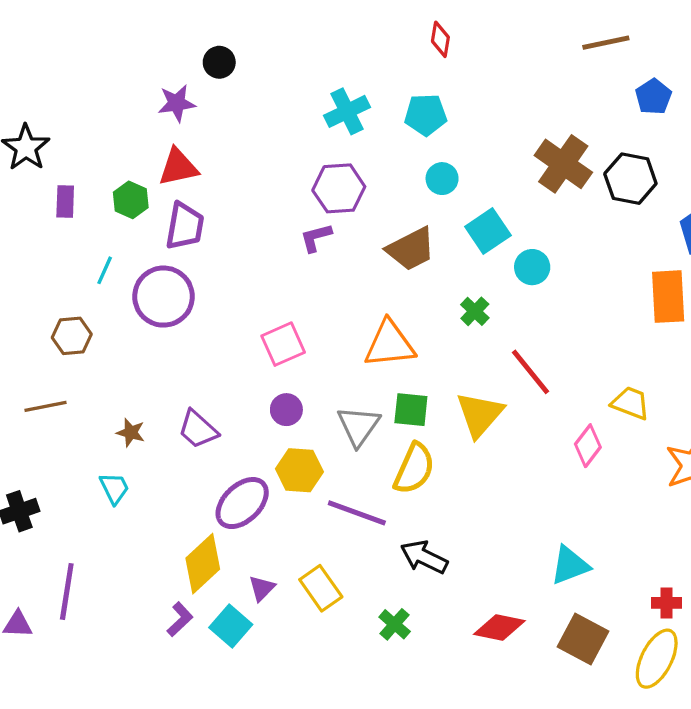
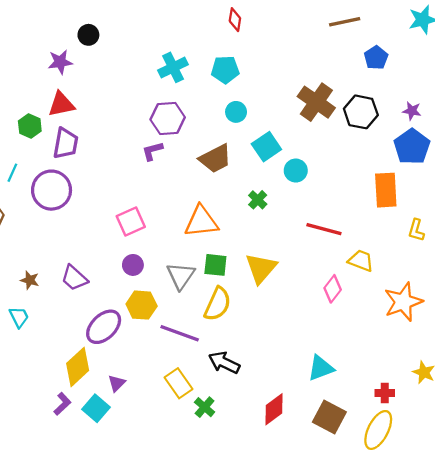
red line: (531, 372) -> (324, 229), moved, turned -36
yellow rectangle: (321, 588) -> (179, 383), moved
red diamond: (499, 628) -> (274, 409), turned -48

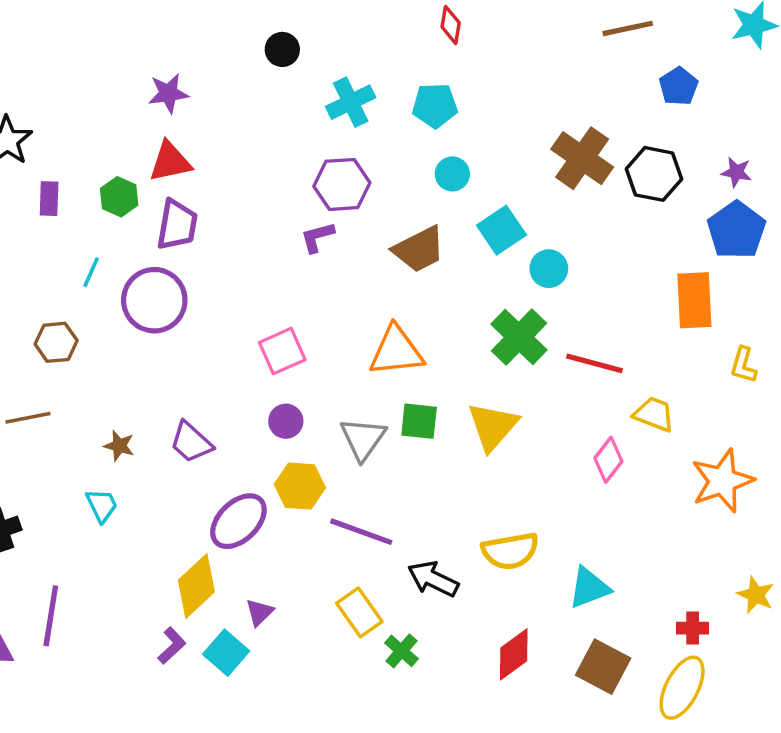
black circle: (88, 35) -> (282, 49), moved
green cross: (258, 200) -> (519, 337), moved, size x1.8
yellow semicircle: (218, 304) -> (510, 551), moved, turned 56

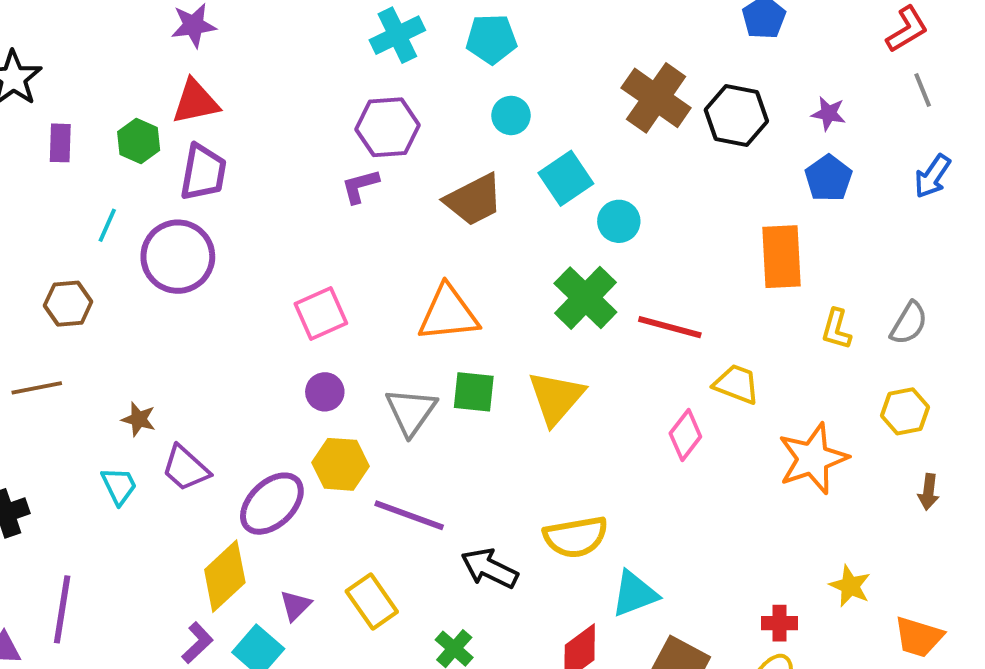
blue pentagon: (736, 230) -> (829, 178), size x0.7
purple trapezoid: (191, 442) -> (186, 468), moved
cyan triangle: (589, 588) -> (634, 594), moved
yellow rectangle: (359, 612) -> (372, 602), moved

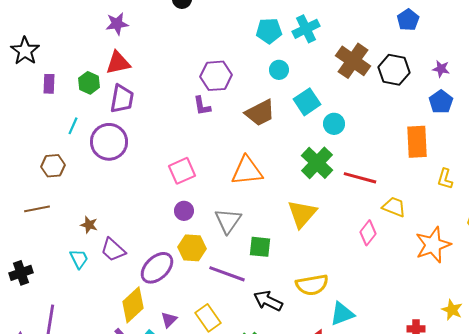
cyan cross: (397, 35) -> (306, 29), moved
purple L-shape: (360, 186) -> (202, 106), turned -85
green square: (474, 392) -> (260, 247), moved

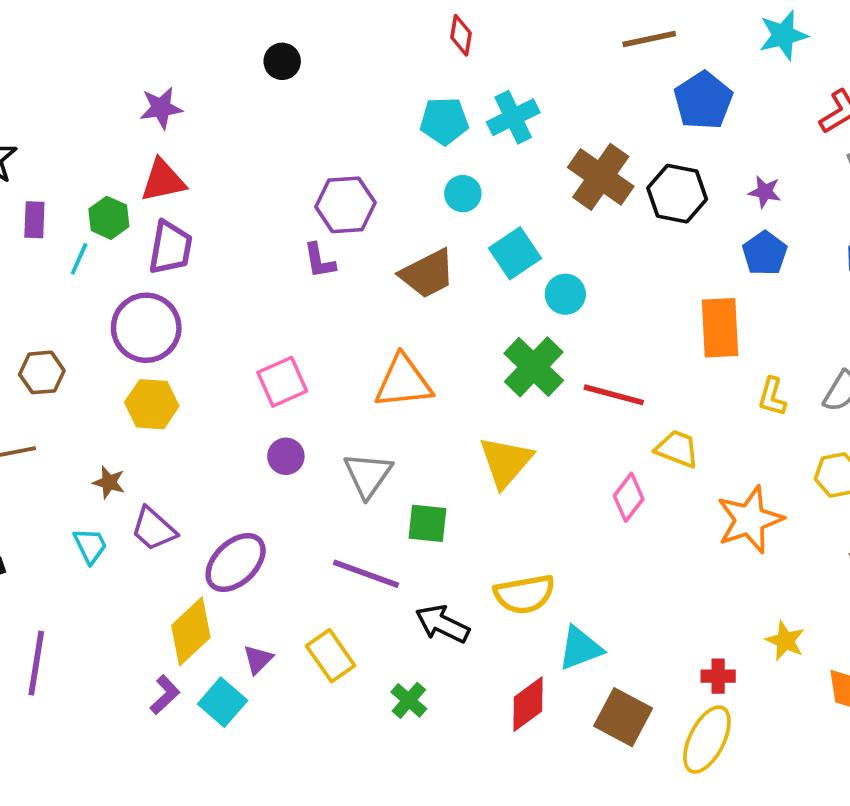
blue pentagon: (408, 20) -> (703, 100), size x1.4
cyan line: (73, 126) -> (79, 259), moved
yellow hexagon: (192, 248) -> (152, 404), moved

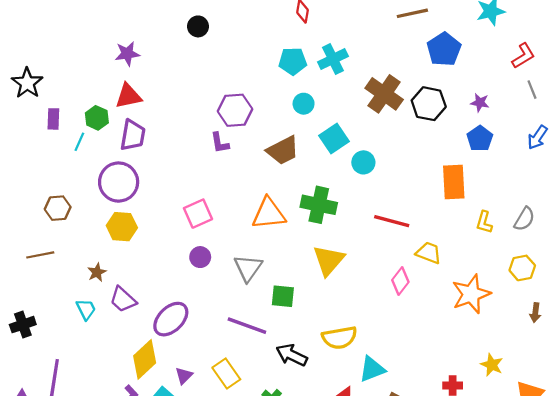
green cross: (534, 367) -> (319, 205), moved, turned -32
brown star: (109, 482) -> (97, 272), turned 30

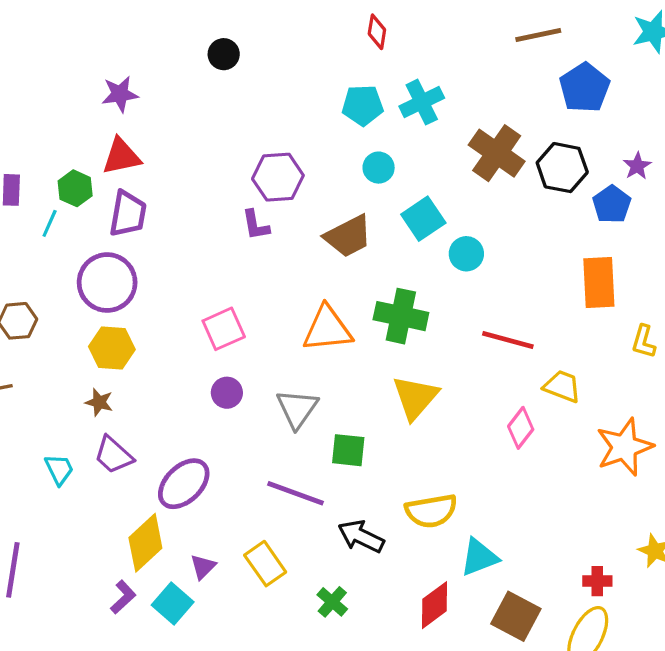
purple star: (480, 103) -> (637, 166), turned 30
blue pentagon: (480, 138) -> (612, 204), moved
brown star: (97, 272) -> (99, 402), moved, turned -30

